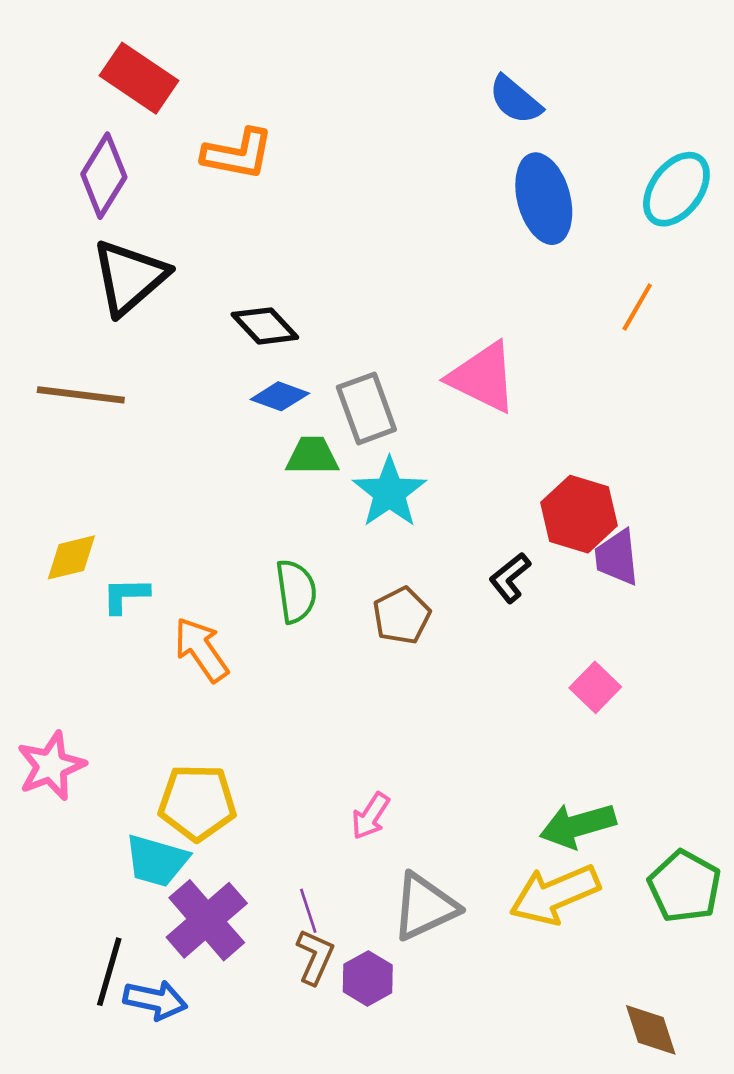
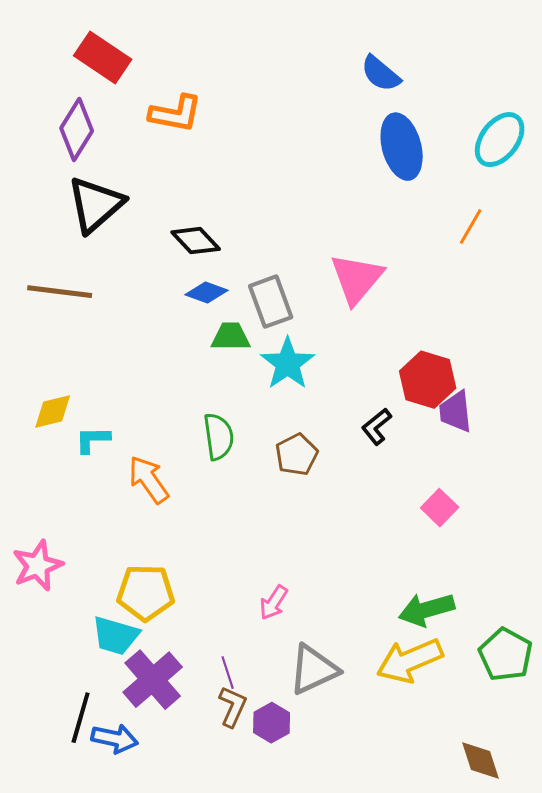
pink triangle: (483, 377) -> (357, 279), turned 44

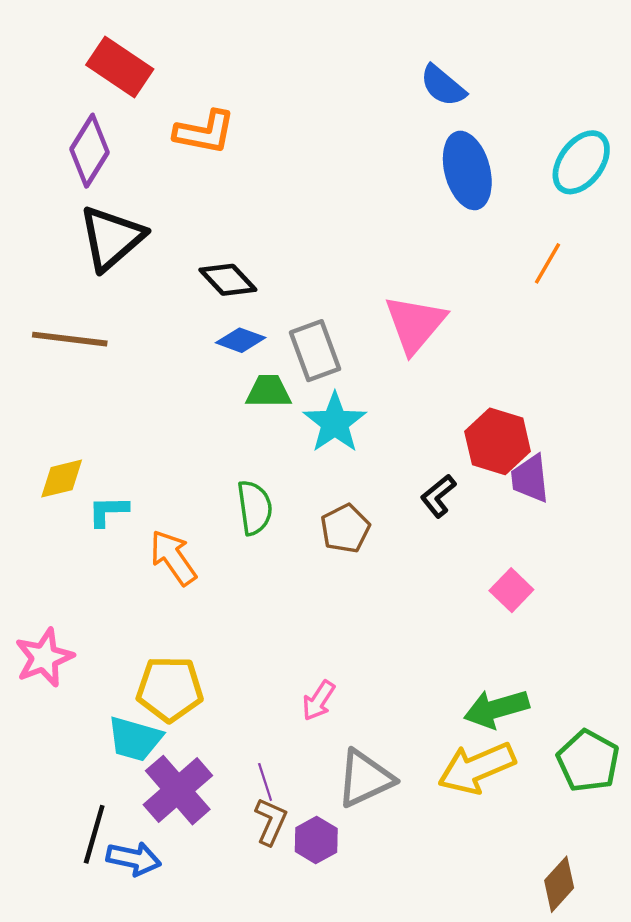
brown diamond: (481, 761) -> (559, 884), turned 60

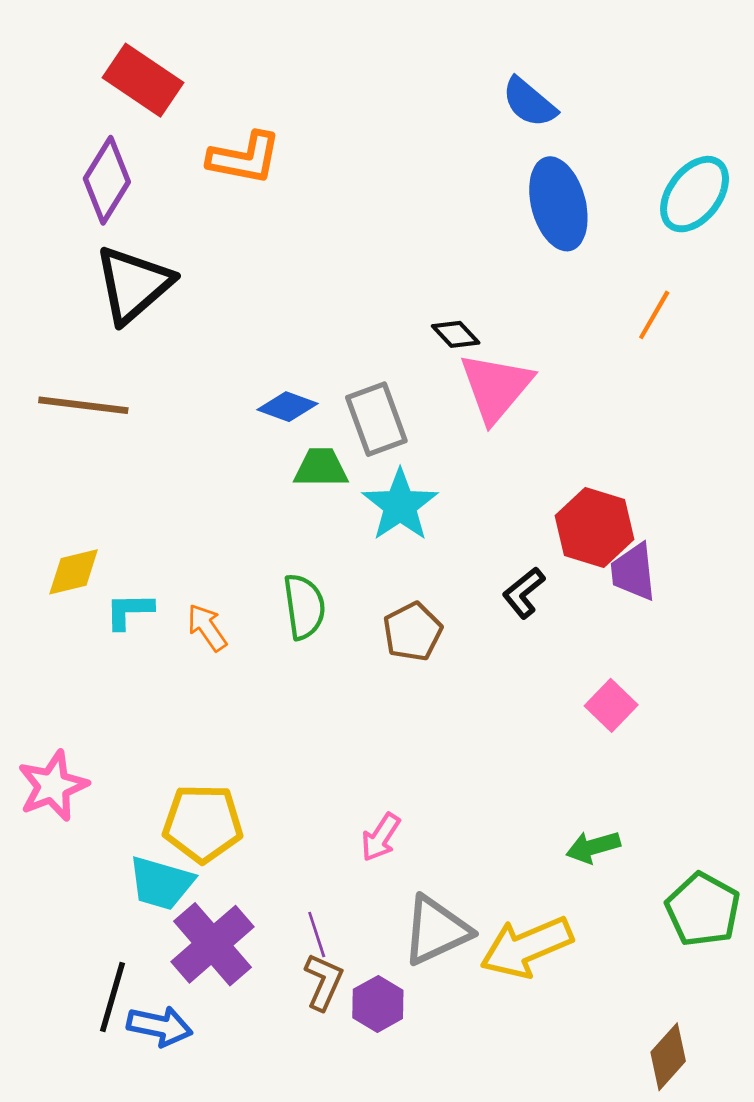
black diamond: (228, 280) -> (456, 334), moved, size x0.7
orange arrow: (173, 558) -> (207, 627), moved, size x0.7
green arrow: (496, 709) -> (593, 847), size x0.7
yellow arrow: (477, 768) -> (526, 947), moved

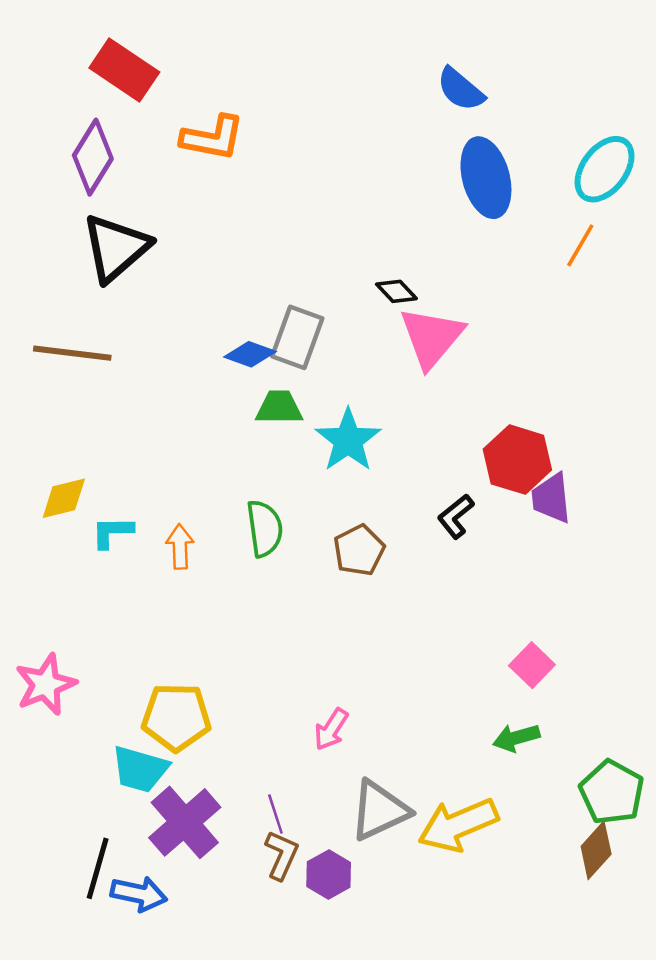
orange line: (654, 315) -> (580, 245), moved
gray rectangle: (376, 419) -> (297, 337), moved, turned 40
orange arrow: (207, 627) -> (180, 547), turned 33
pink square: (611, 705) -> (532, 665), moved
brown diamond: (668, 1057) -> (596, 850), moved

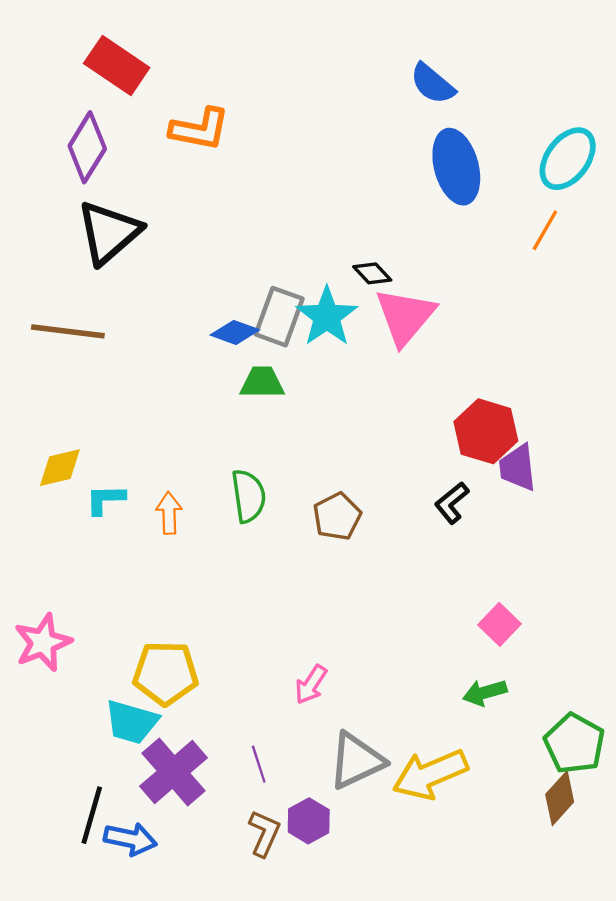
cyan star: (348, 440) -> (327, 317), moved
black L-shape: (456, 516) -> (452, 503), moved
brown L-shape: (282, 855) -> (264, 833), moved

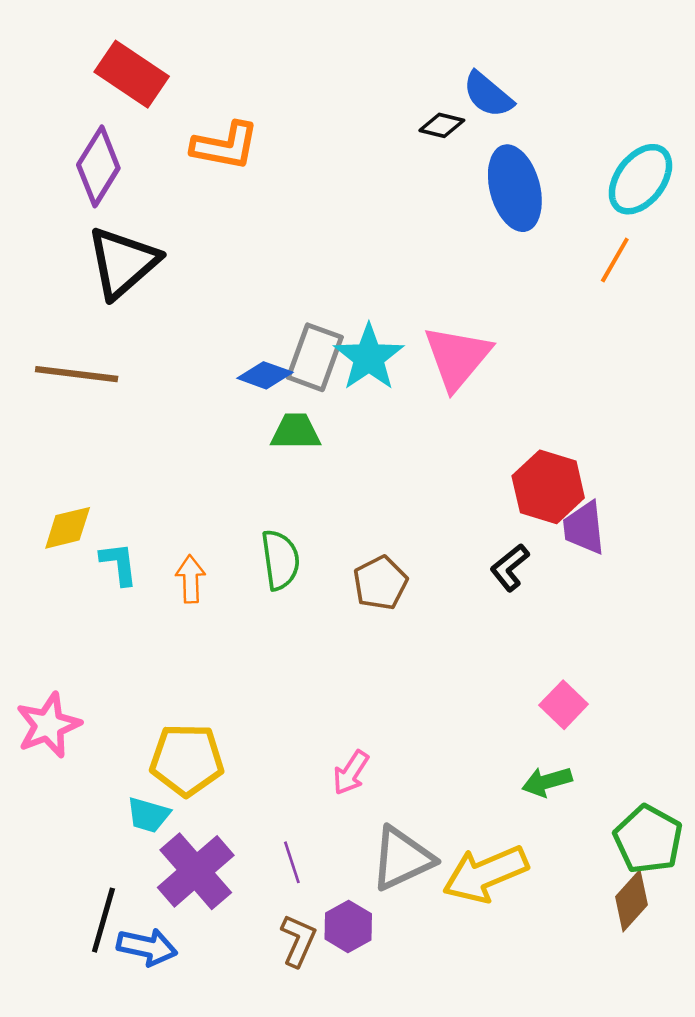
black diamond: (372, 273) -> (442, 125), moved, turned -33
cyan L-shape: (105, 499) -> (119, 564), turned 84
cyan trapezoid: (131, 722) -> (148, 815), size x0.7

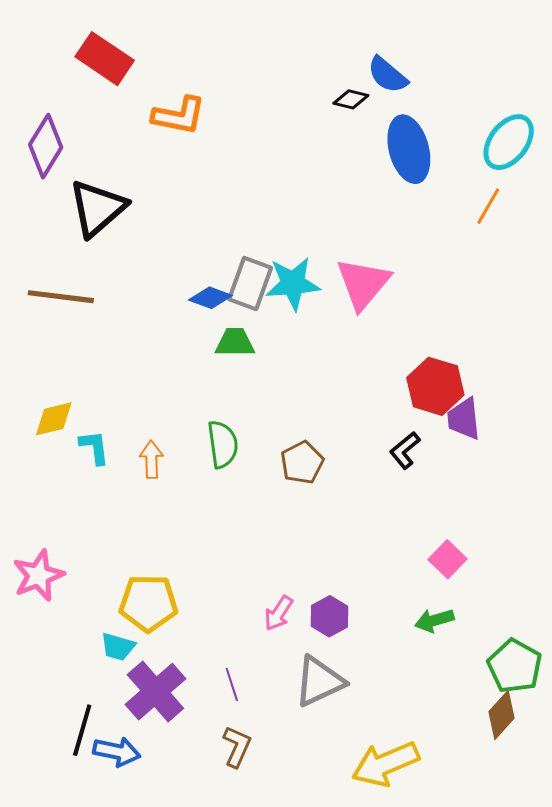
purple diamond: (98, 166) -> (46, 146), moved
cyan star: (369, 357) -> (293, 283), turned 30
yellow arrow: (485, 874) -> (385, 764), moved
purple hexagon: (348, 926) -> (330, 616), moved

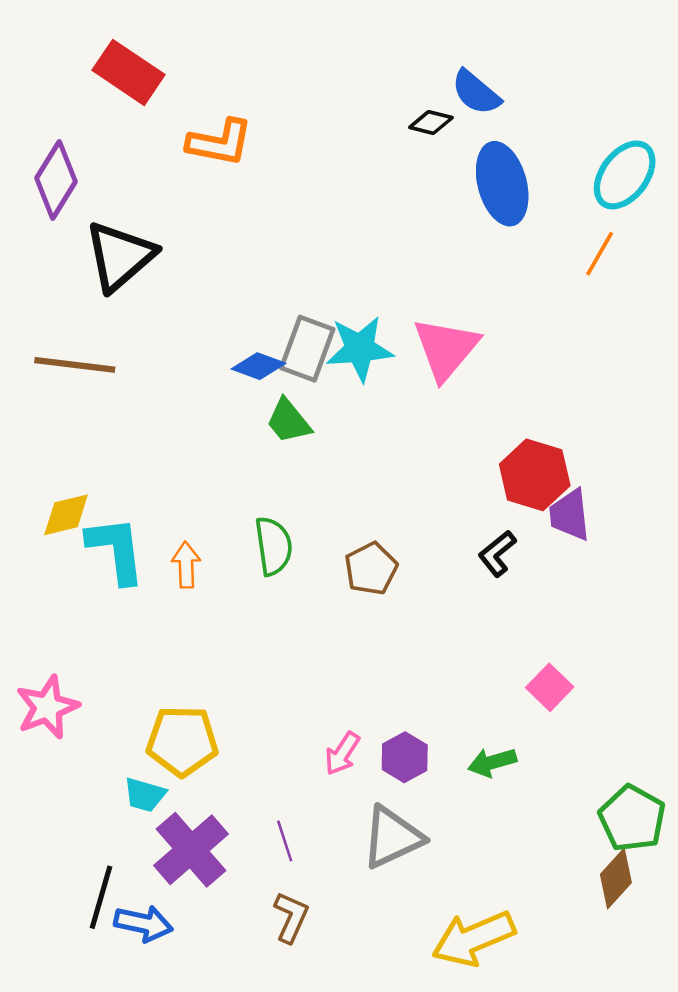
green trapezoid: (235, 343) -> (288, 421), turned -129
cyan L-shape: (94, 447) -> (116, 550), size x1.6
green arrow: (434, 620) -> (492, 762), moved

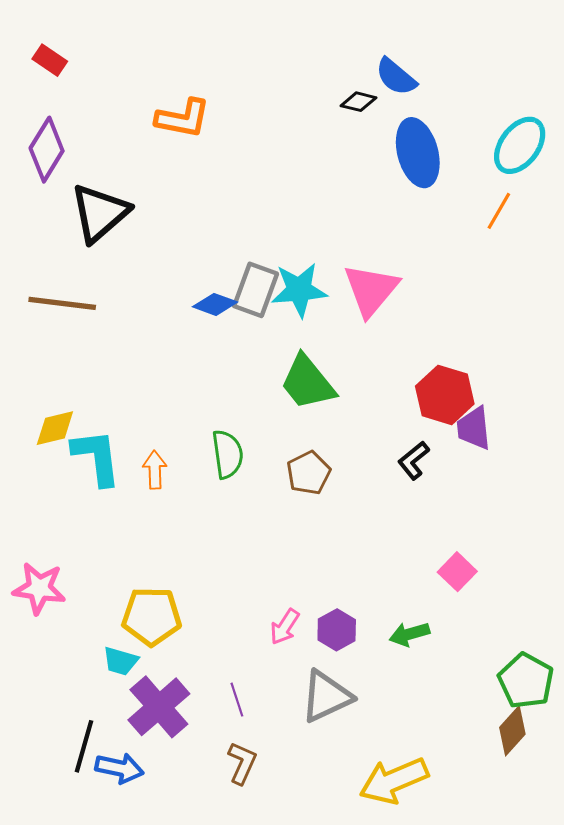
red rectangle: (129, 72) -> (50, 60), moved, size x0.6
green trapezoid: (288, 421) -> (308, 382), moved, size x1.5
pink star: (47, 707) -> (39, 588), turned 30

